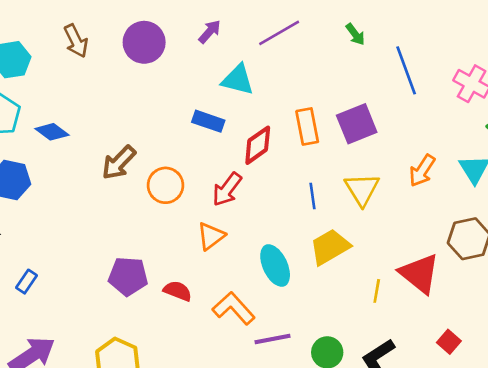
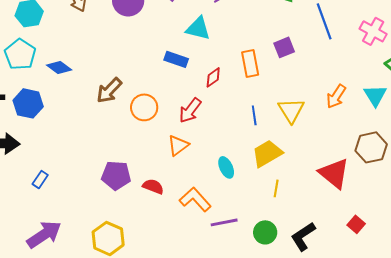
purple square: (357, 124) -> (284, 47), moved, size x0.7
red diamond: (258, 145) -> (213, 77), size x0.7
cyan ellipse: (275, 266) -> (226, 167), size x0.7
yellow line: (377, 291) -> (276, 188), moved

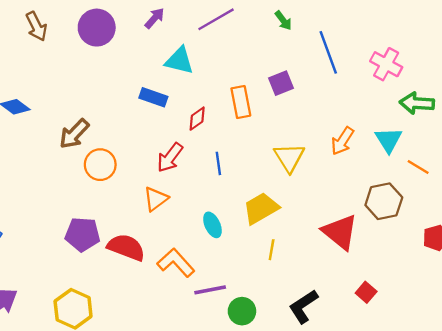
orange circle: (144, 107) -> (100, 165), moved
blue line: (254, 115) -> (218, 163), moved
red semicircle: (153, 186) -> (126, 247), size x1.5
green circle: (265, 232) -> (242, 311), moved

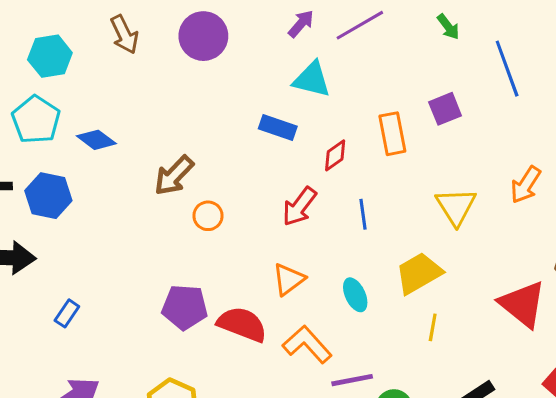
purple arrow: (155, 18) -> (301, 24), moved
orange circle: (100, 165) -> (208, 216), size x0.7
orange triangle: (156, 199) -> (289, 279), moved

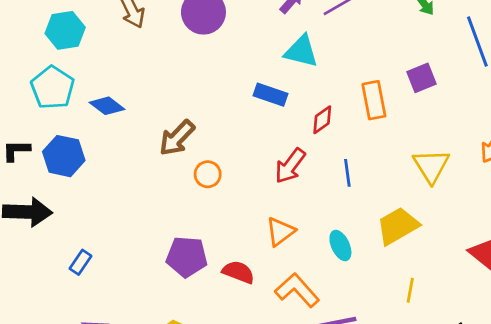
red semicircle: (242, 324) -> (238, 272), size x0.7
yellow line: (433, 327) -> (410, 290), moved

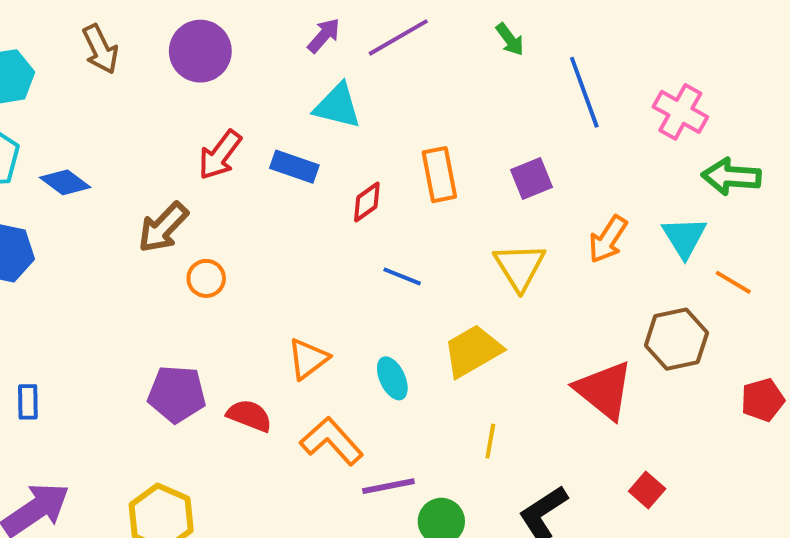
purple square: (421, 78) -> (531, 178), moved
red arrow: (290, 166) -> (220, 155), moved
blue line: (347, 173) -> (402, 276), turned -60
blue rectangle: (80, 262) -> (28, 402), turned -35

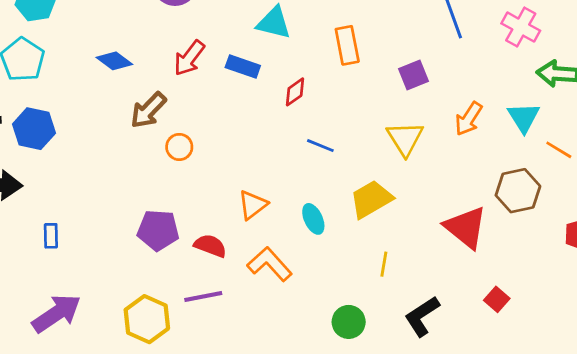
orange rectangle: (439, 175) -> (347, 45), moved
blue diamond: (65, 182) -> (114, 61), moved
purple line: (388, 486) -> (203, 297), moved

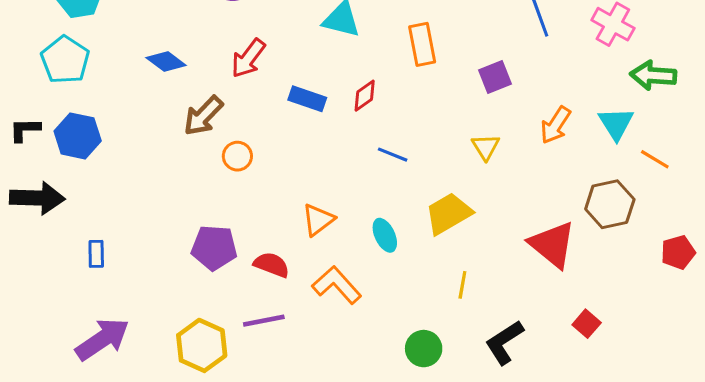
blue rectangle: (243, 67) -> (307, 99), moved
yellow triangle: (405, 138) -> (486, 147), size x0.7

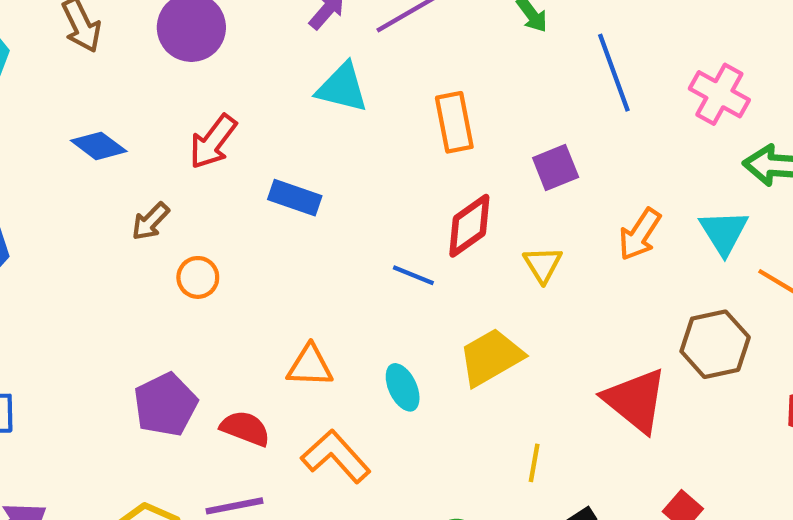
red diamond: (365, 96) -> (469, 226), moved, size x1.4
brown arrow: (203, 116) -> (150, 221), size x0.7
orange triangle: (318, 220) -> (310, 366), turned 39
purple pentagon: (214, 248) -> (166, 405), turned -30
yellow line: (462, 285) -> (534, 463), moved

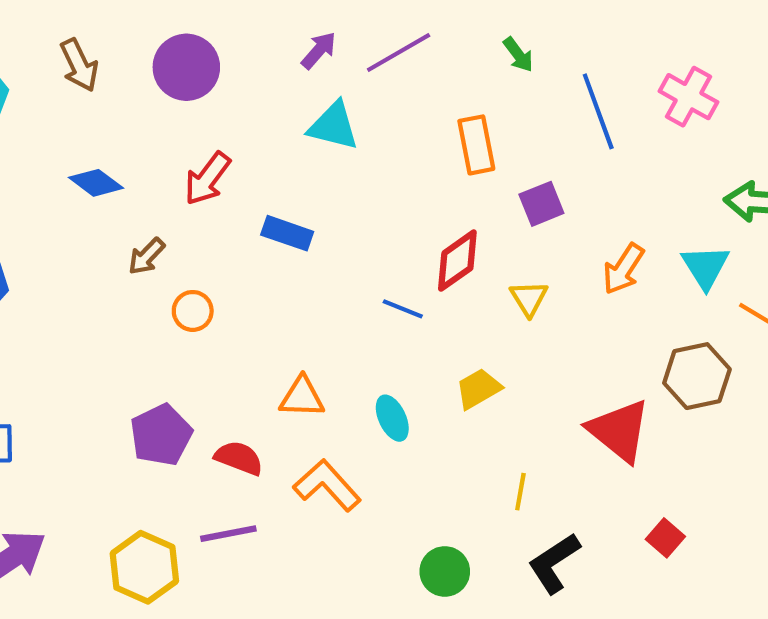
pink cross: (719, 94) -> (688, 97), moved
orange rectangle: (454, 122) -> (476, 145), moved
yellow trapezoid: (491, 357) -> (478, 389), size x0.7

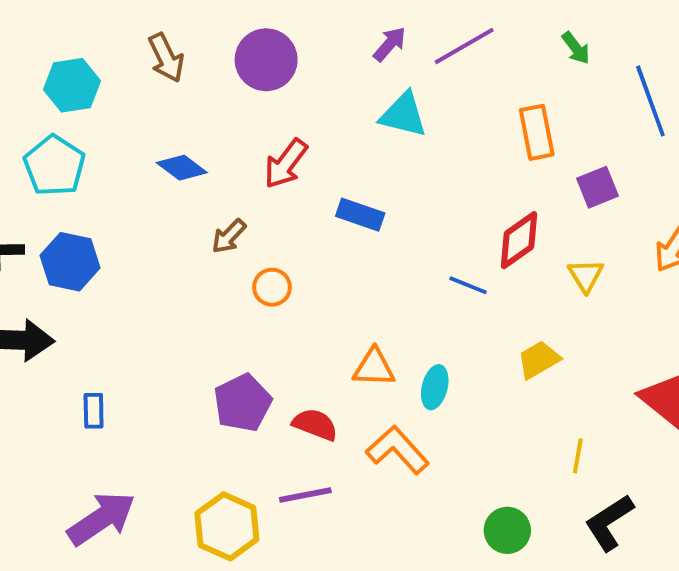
cyan ellipse: (392, 418) -> (435, 387), moved, turned 39

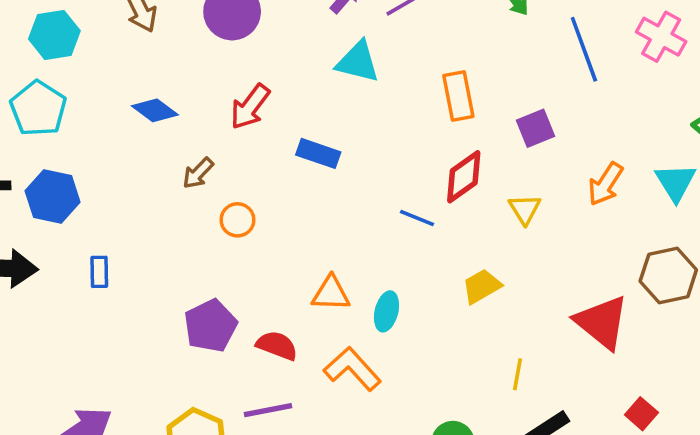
orange rectangle: (537, 132) -> (458, 96), moved
blue rectangle: (94, 411) -> (99, 272), moved

